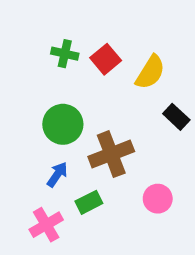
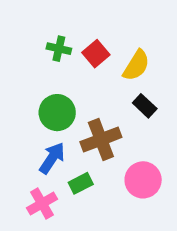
black rectangle: (176, 117) -> (145, 106), moved
blue arrow: (57, 174) -> (52, 158), size x1.4
pink circle: (158, 199) -> (143, 180), size x1.4

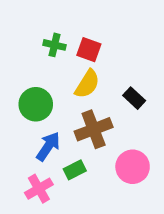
red square: (96, 54) -> (89, 50), turned -30
yellow semicircle: (136, 65) -> (87, 84), moved
green circle: (57, 113) -> (36, 104), moved

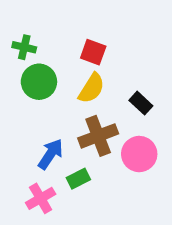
green cross: (54, 45) -> (24, 47), moved
green circle: (36, 104) -> (39, 82), moved
pink circle: (133, 167) -> (139, 154), moved

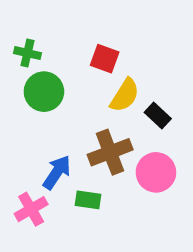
yellow semicircle: (92, 88) -> (125, 95), moved
green rectangle: (78, 179) -> (88, 200), turned 35
pink cross: (41, 198) -> (31, 209), moved

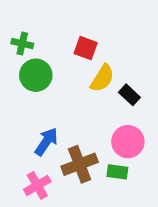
brown cross: (110, 152) -> (80, 164), moved
green rectangle: (88, 200) -> (117, 172), moved
pink cross: (31, 209) -> (37, 185), moved

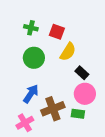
green cross: (22, 43) -> (31, 28), moved
green circle: (36, 75) -> (34, 58), moved
black rectangle: (129, 95) -> (82, 73), moved

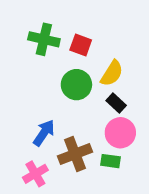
green cross: (31, 28) -> (44, 39), size x1.5
yellow semicircle: (68, 52) -> (112, 73), moved
green circle: (34, 58) -> (76, 85), moved

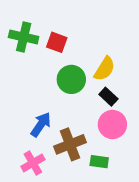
green cross: (44, 39) -> (24, 37), moved
red square: (81, 45) -> (57, 42), moved
green rectangle: (110, 161) -> (99, 162), moved

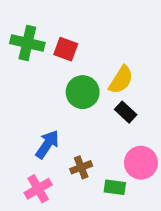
pink circle: (112, 124) -> (141, 163), moved
brown cross: (70, 144) -> (81, 167), size x0.6

